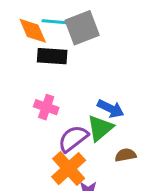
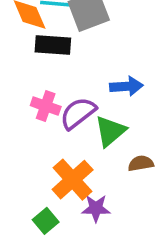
blue arrow: (111, 109) -> (126, 86), moved, turned -30
purple semicircle: (73, 139) -> (78, 113), moved

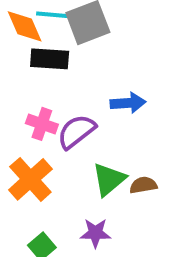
green triangle: (110, 131) -> (109, 179), moved
orange cross: (73, 180) -> (30, 179), moved

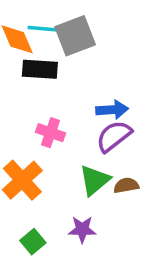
pink cross: (42, 124) -> (50, 133), moved
purple semicircle: (76, 132) -> (114, 136), moved

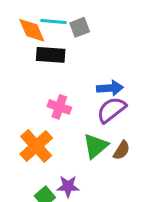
gray square: (75, 36) -> (80, 27), size x0.6
brown semicircle: (126, 185) -> (122, 150), turned 132
purple star: (82, 229) -> (68, 186), moved

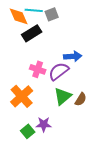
black rectangle: (51, 55) -> (32, 33), turned -36
purple semicircle: (111, 110) -> (59, 71), moved

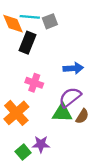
black rectangle: (32, 33) -> (28, 43), turned -36
purple semicircle: (59, 71) -> (70, 97), moved
green triangle: (63, 96) -> (62, 113), turned 42

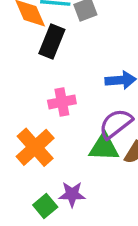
pink cross: (34, 83) -> (62, 102), turned -30

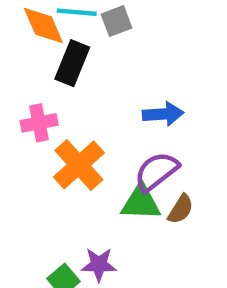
pink cross: (62, 102) -> (39, 123), moved
orange cross: (35, 147) -> (79, 165), moved

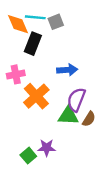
blue arrow: (163, 114) -> (67, 70), moved
purple semicircle: (156, 172) -> (76, 100), turned -30

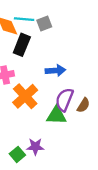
brown semicircle: (89, 119) -> (83, 105), moved

